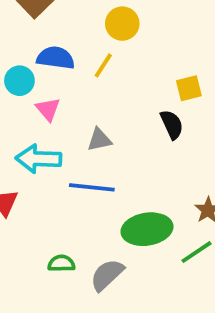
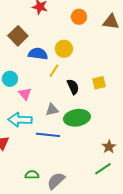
blue semicircle: (56, 58) -> (38, 54), moved
black semicircle: (172, 124) -> (73, 87), moved
green ellipse: (147, 229) -> (77, 118), moved

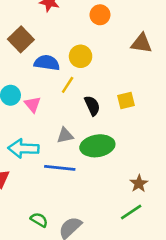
brown triangle: (111, 22) -> (142, 43), moved
pink triangle: (25, 94) -> (33, 104), moved
green semicircle: (32, 175) -> (39, 220), turned 32

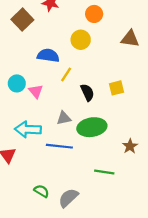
brown square: (21, 39) -> (22, 20), moved
yellow circle: (81, 56) -> (81, 40), moved
brown star: (139, 183) -> (130, 146), moved
green line: (131, 212) -> (104, 172), moved, turned 42

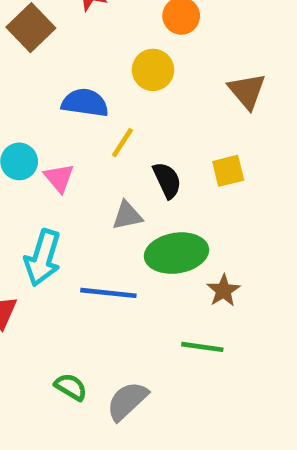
brown triangle: (130, 39) -> (247, 91), moved, turned 42
gray triangle: (64, 118) -> (127, 215), moved
cyan arrow: (28, 129) -> (43, 258), turned -75
brown star: (130, 146) -> (223, 291), moved

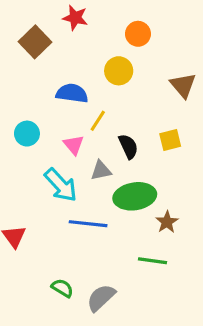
pink triangle: (59, 178) -> (74, 145), moved
cyan arrow: (43, 258) -> (61, 185), moved, turned -60

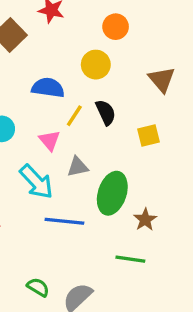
black semicircle: (128, 146) -> (106, 112), moved
green ellipse: (135, 196) -> (112, 193), turned -63

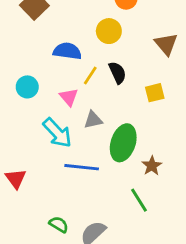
green line: (130, 259) -> (139, 200), turned 50

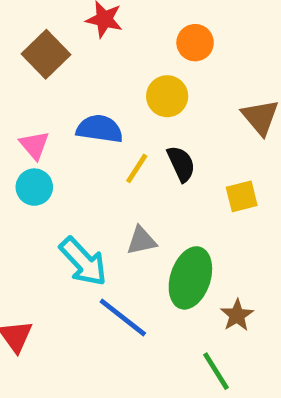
pink triangle: (69, 97) -> (34, 145), moved
blue line: (82, 167) -> (123, 318), turned 32

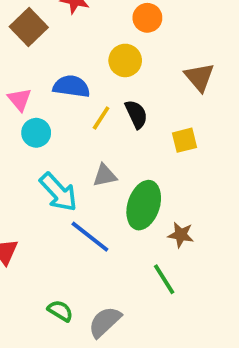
cyan circle: (34, 187) -> (36, 133), moved
brown star: (237, 315) -> (181, 235), turned -30

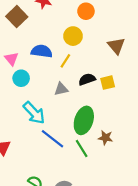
black semicircle: (136, 114) -> (87, 79), moved, turned -84
yellow line: (101, 118) -> (65, 61), moved
gray triangle: (105, 175) -> (61, 89), moved
green line: (164, 279) -> (82, 149), moved

